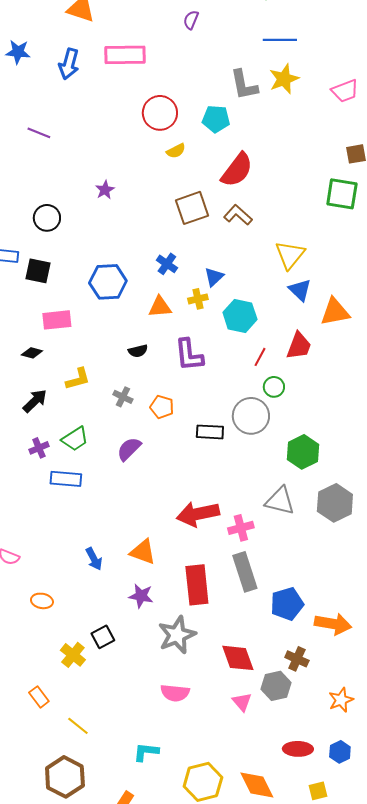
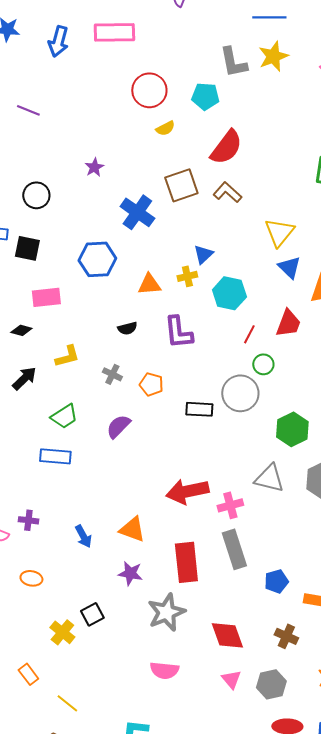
blue cross: (167, 264) -> (137, 212), moved, size x1.6
purple cross: (39, 448) -> (28, 520), moved, turned 30
blue pentagon: (287, 604) -> (276, 581), size x0.7
gray hexagon: (276, 686) -> (271, 684), moved

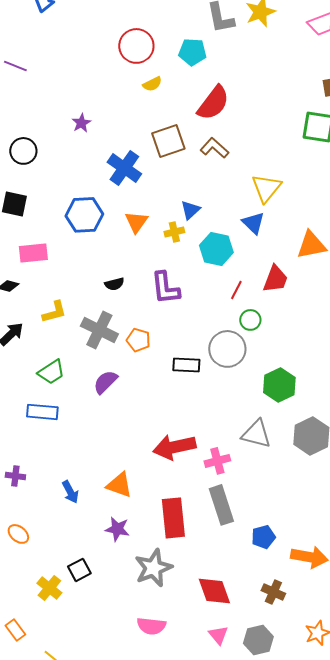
blue triangle: (289, 267) -> (253, 223), moved
orange triangle: (149, 284) -> (136, 222), moved, turned -50
gray cross: (112, 374) -> (99, 330), size x1.8
orange ellipse: (31, 578) -> (18, 534), turned 30

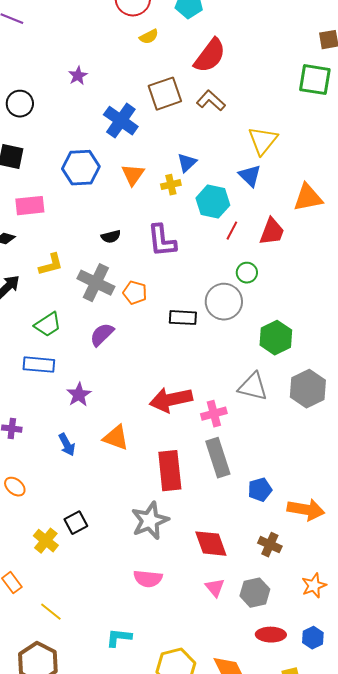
red line: (236, 290) -> (232, 231), moved
purple star: (117, 529) -> (79, 395), moved, turned 30

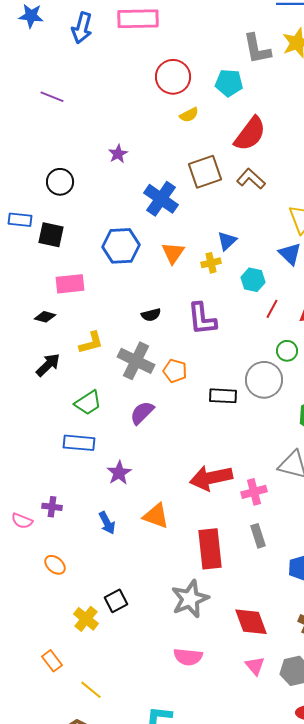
cyan hexagon: (213, 202) -> (253, 280), size x0.7
gray rectangle: (218, 458) -> (258, 536), size x0.6

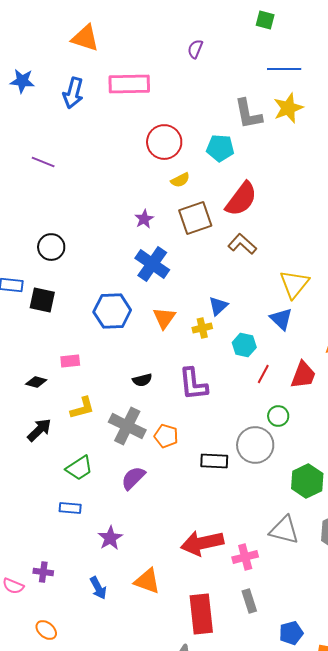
purple star: (118, 154) -> (144, 219), moved
brown square: (205, 172) -> (195, 218), moved
pink rectangle: (70, 284) -> (70, 361), moved, size x0.7
blue rectangle: (79, 443) -> (70, 508), size x0.7

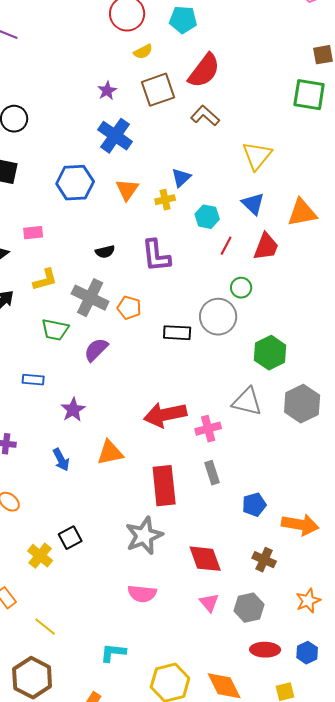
blue triangle: (281, 319) -> (253, 204), moved
green trapezoid: (79, 468) -> (55, 330), moved, turned 44
orange triangle: (147, 581) -> (110, 453), turned -32

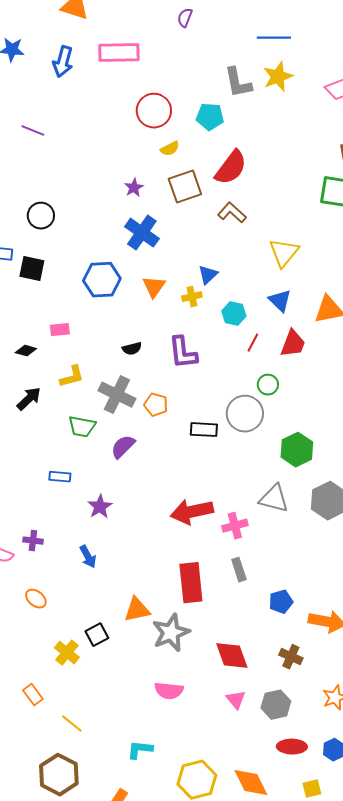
orange triangle: (110, 453) -> (137, 610), moved

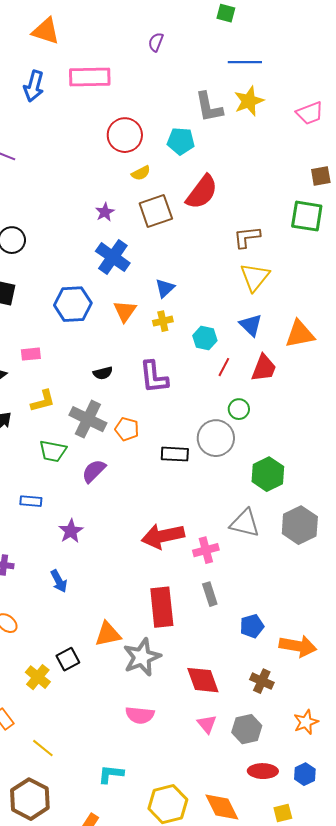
brown L-shape: (232, 213) -> (247, 237), moved, turned -48
blue triangle: (208, 275) -> (165, 288), moved

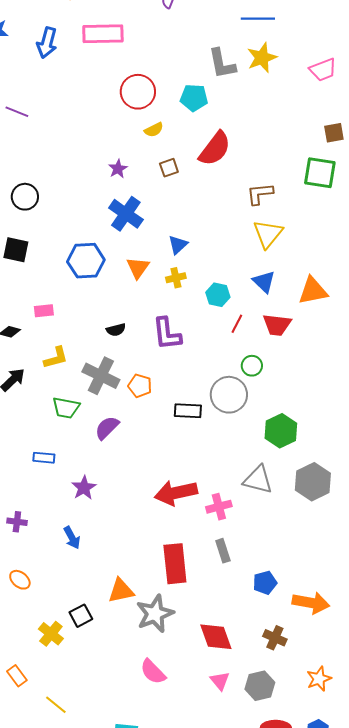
brown square: (156, 211) -> (169, 168), size x0.6
red trapezoid: (264, 368) -> (277, 325), turned 76
pink semicircle: (140, 715) -> (153, 672), turned 40

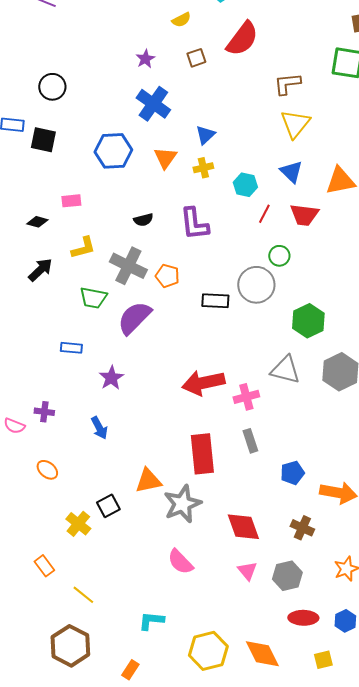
purple semicircle: (107, 428) -> (134, 318), size x1.4

